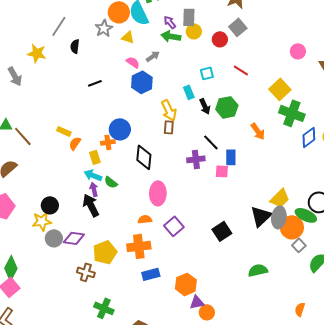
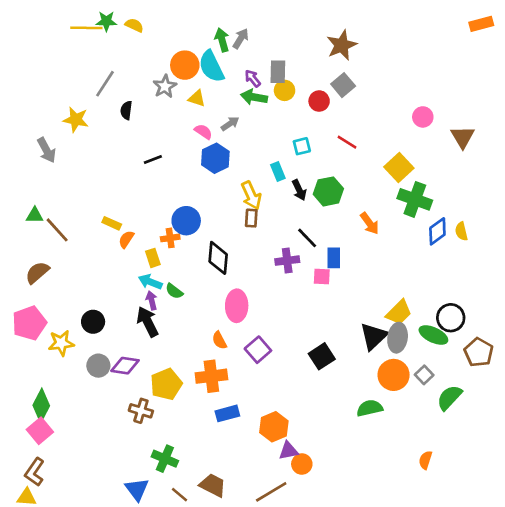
orange semicircle: (145, 219) -> (219, 340), turned -112
yellow star: (42, 221) -> (61, 343), moved
orange circle: (292, 227) -> (394, 375), moved

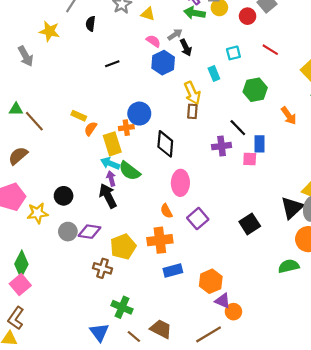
black arrow: (299, 190) -> (186, 48), moved
yellow rectangle: (153, 258) -> (112, 144), size x1.5
green semicircle: (174, 291) -> (130, 171), size x1.5
purple triangle: (289, 451) -> (223, 301), turned 35

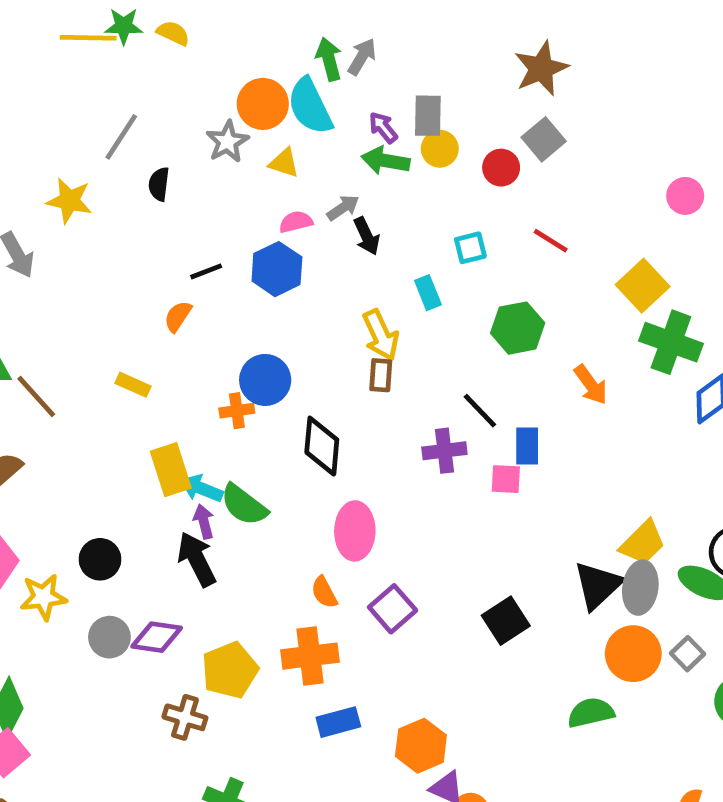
pink semicircle: (153, 41) -> (296, 222), turned -48
blue hexagon: (163, 63) -> (277, 269), moved
orange semicircle: (91, 129) -> (178, 316), moved
yellow rectangle: (112, 144) -> (171, 470), moved

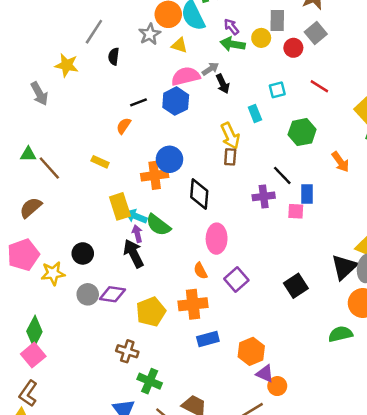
gray rectangle: (428, 116) -> (277, 21), moved
pink semicircle: (296, 222) -> (186, 76), size x1.6
orange cross: (237, 411) -> (155, 175), size x1.5
brown cross: (185, 717) -> (127, 351), moved

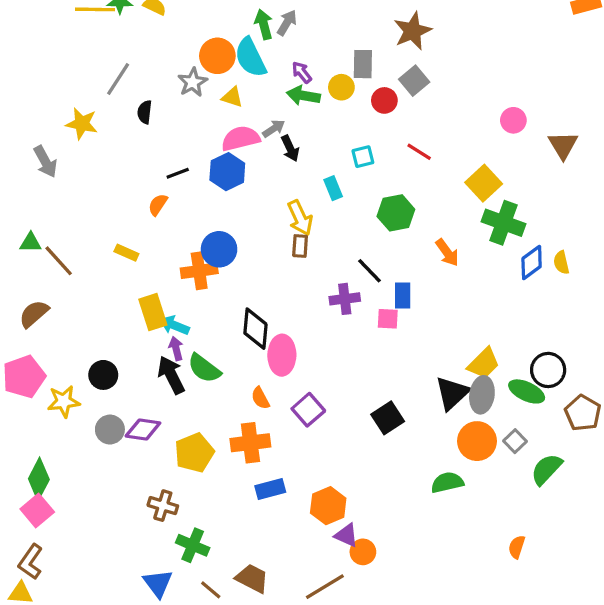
black diamond: (199, 194) -> (255, 329), moved
green semicircle: (158, 225) -> (204, 368), moved

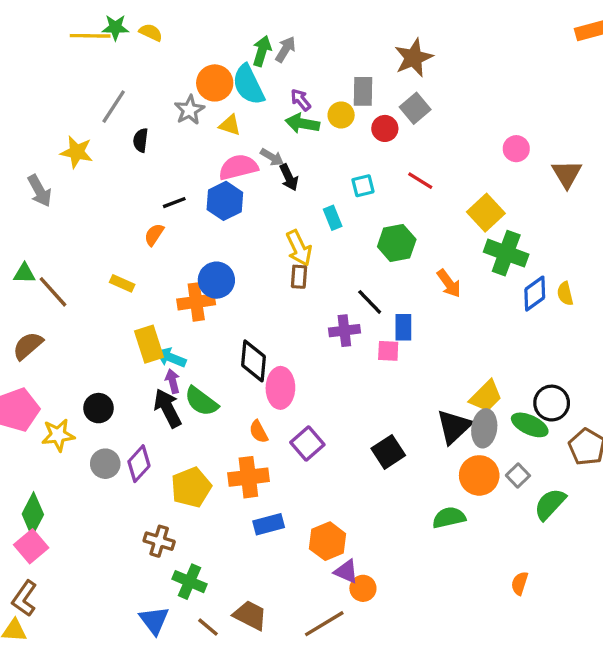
green arrow: (264, 24) -> (262, 51), turned 32
gray arrow: (274, 129) -> (272, 157), turned 65
purple diamond: (143, 430) -> (139, 464), turned -56

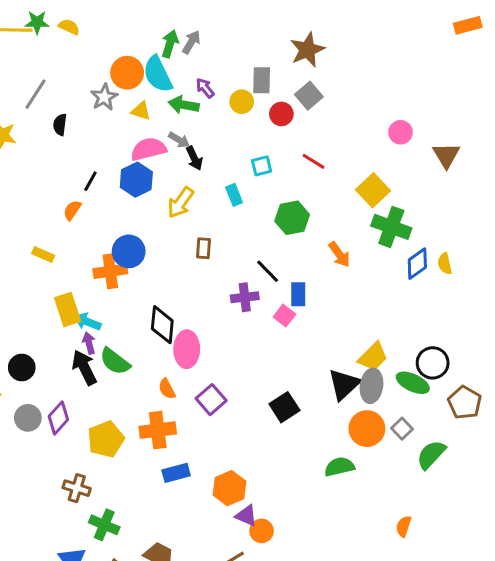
green arrow: (302, 123) -> (184, 105), moved
black line: (174, 203) -> (90, 181), turned -40
yellow arrow: (299, 248) -> (181, 203), moved, turned 60
pink square: (388, 351) -> (284, 316), turned 35

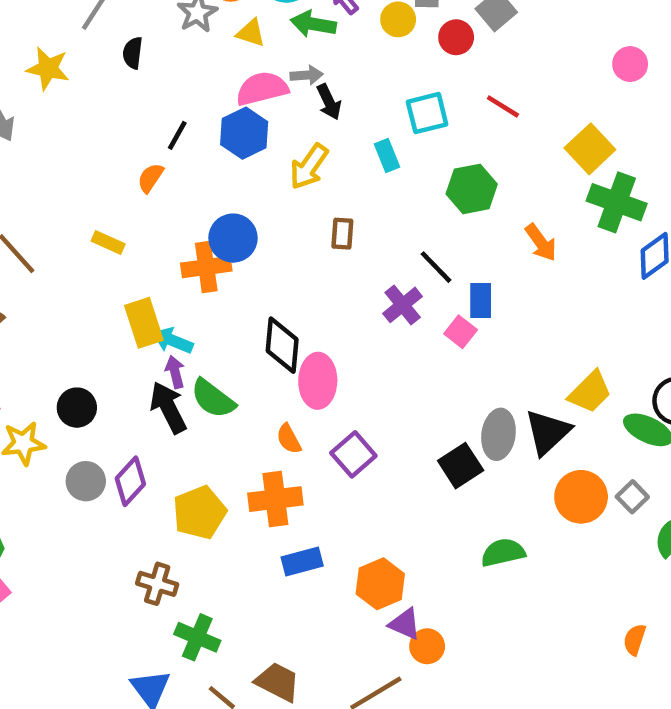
gray arrow: (179, 140) -> (307, 75), turned -35
cyan square: (262, 166) -> (427, 113), size x1.4
purple cross: (245, 297) -> (403, 305), turned -32
gray ellipse: (372, 386) -> (498, 434), moved
green semicircle: (339, 467) -> (503, 553), moved

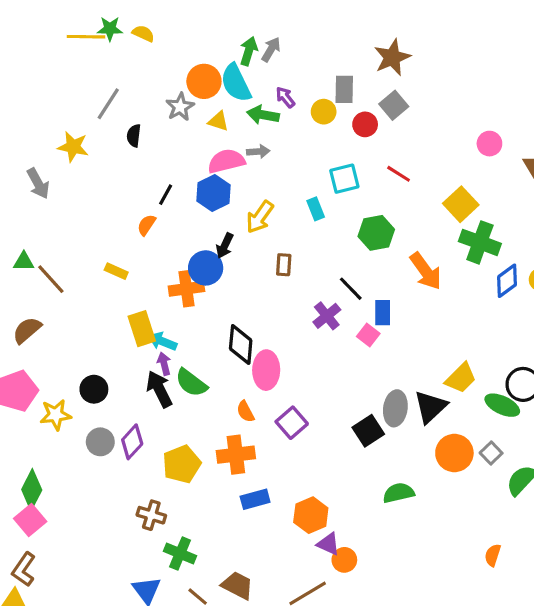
black arrow: (329, 102) -> (225, 246), moved, turned 50
orange arrow: (541, 242) -> (426, 271), size x1.4

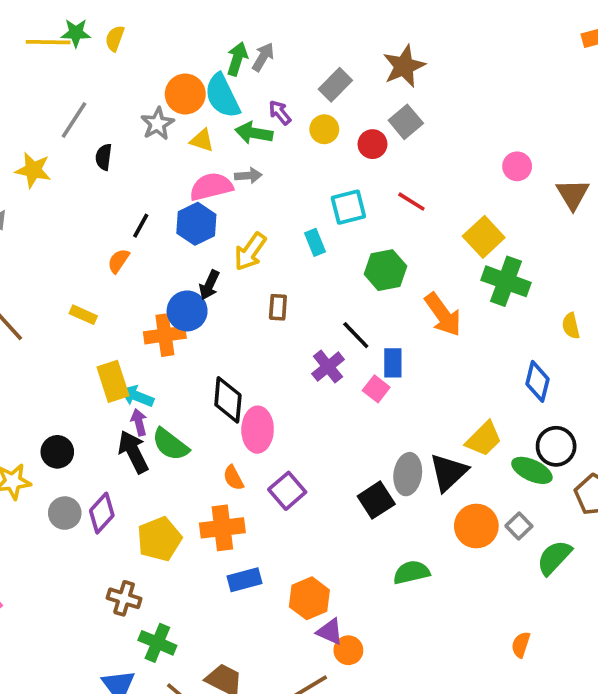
yellow semicircle: (143, 33) -> (115, 38), turned -95
gray rectangle: (344, 89) -> (335, 85), moved, turned 44
blue diamond: (507, 281) -> (537, 381), moved, turned -40

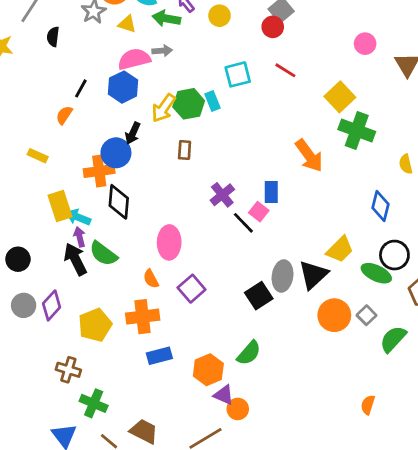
red circle: (372, 144) -> (273, 27), moved
green hexagon: (385, 270) -> (189, 104), moved
black line: (356, 335) -> (243, 223), moved
black diamond: (228, 400) -> (119, 202), moved
green semicircle: (411, 572) -> (249, 353), moved, turned 144

